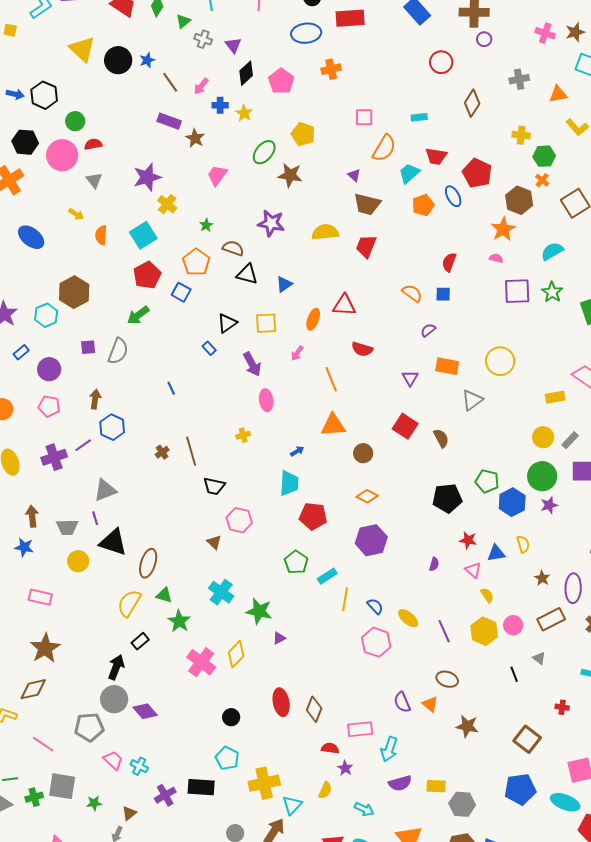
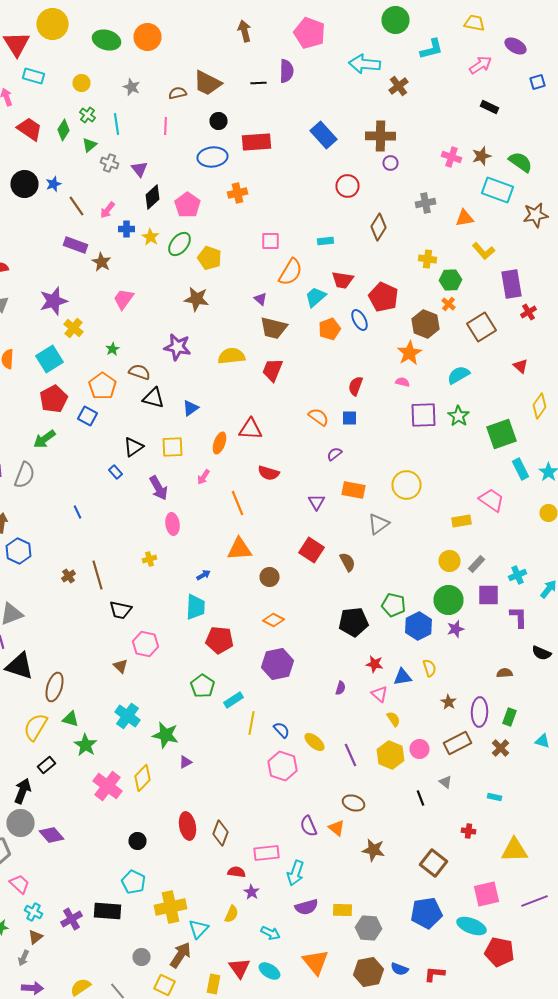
green ellipse: (264, 152) -> (180, 244), moved
cyan cross: (139, 766) -> (34, 912), moved

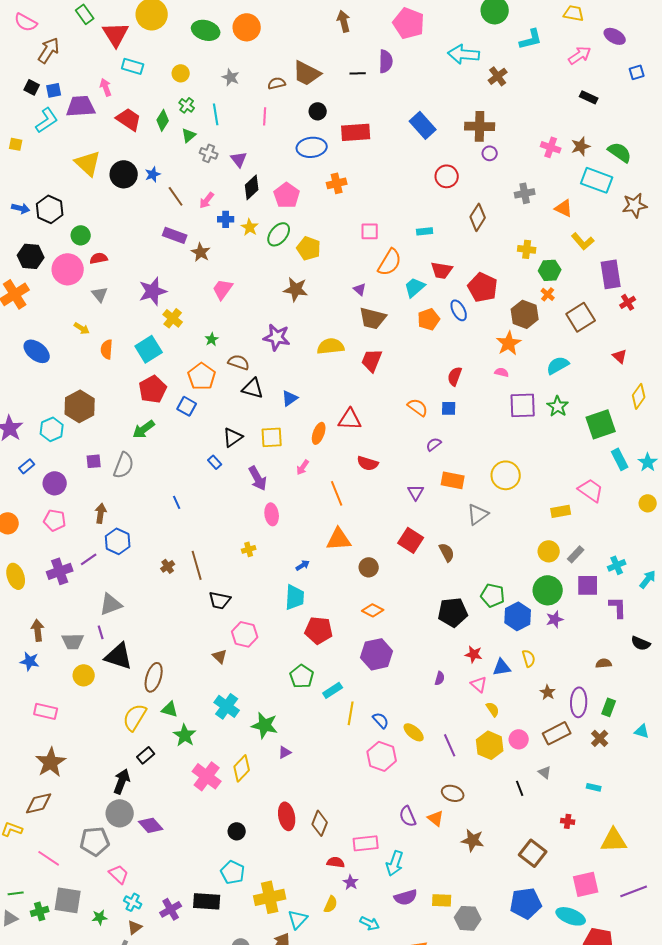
orange triangle: (464, 218) -> (564, 208), turned 36

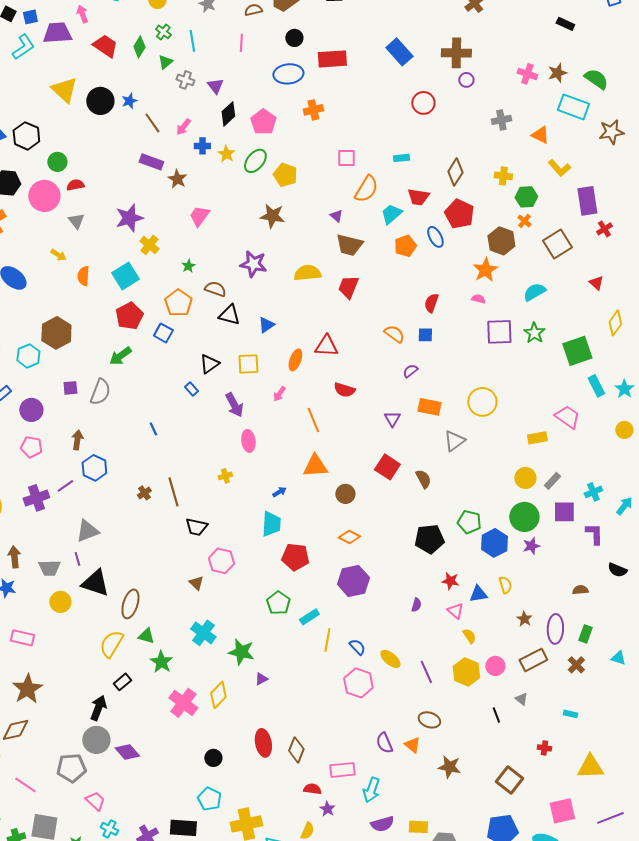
brown diamond: (478, 217) -> (455, 172), moved

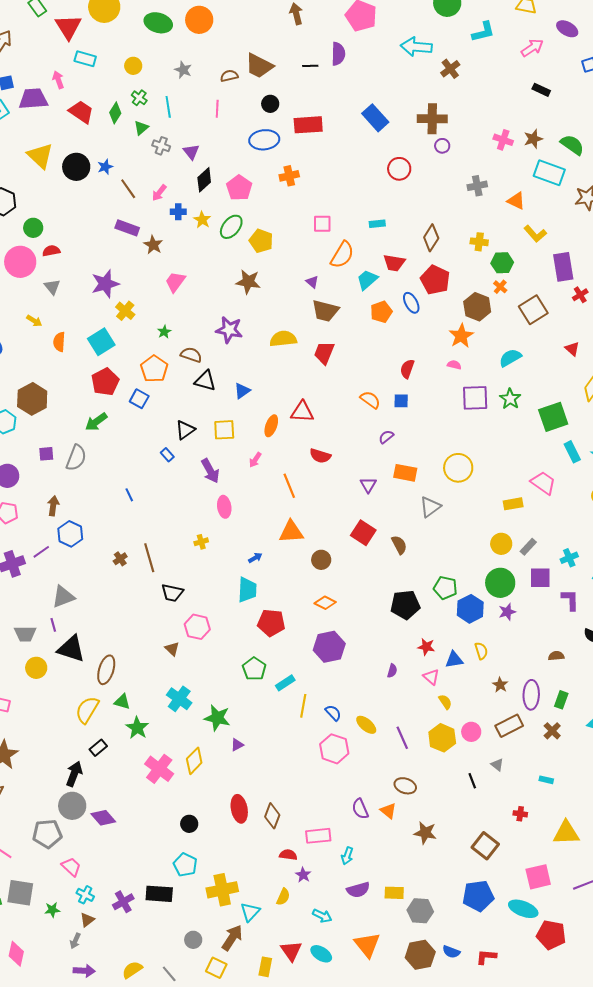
cyan arrow: (371, 790) -> (347, 856), size x0.7

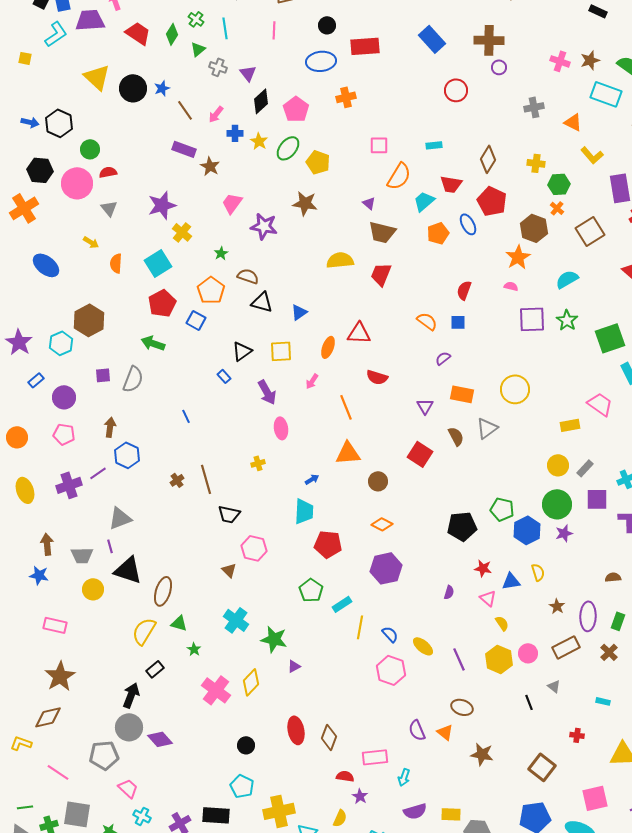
purple star: (229, 330) -> (264, 226), moved
green arrow: (96, 422) -> (153, 343), turned 55
brown semicircle: (399, 545) -> (456, 436), moved
green star: (137, 728) -> (194, 649), size x0.6

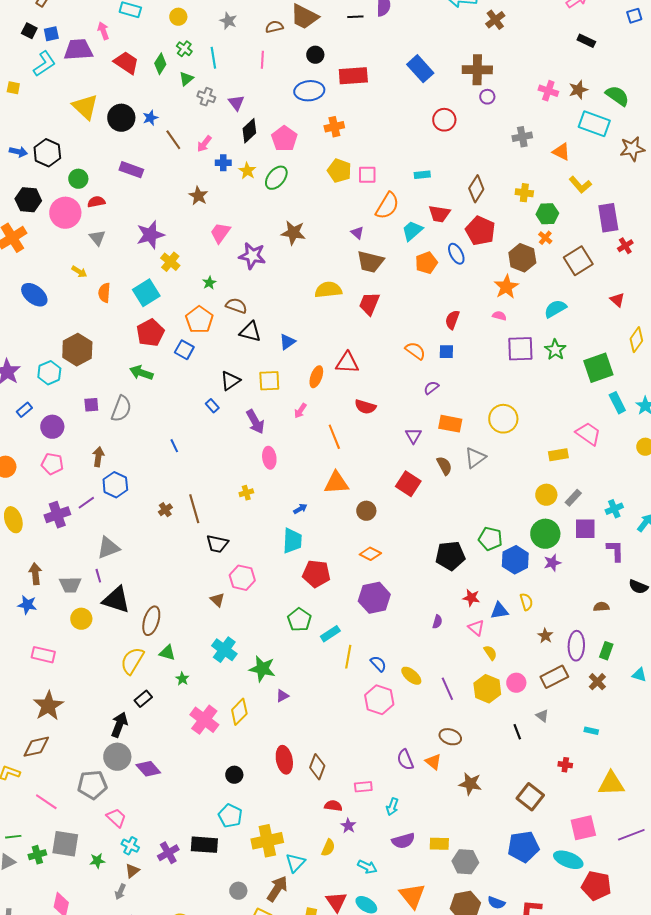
purple rectangle: (184, 149) -> (131, 170), moved
yellow pentagon: (318, 162) -> (339, 171), moved
pink rectangle: (375, 757) -> (363, 787), size x0.7

